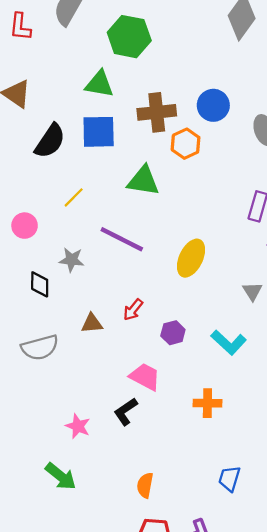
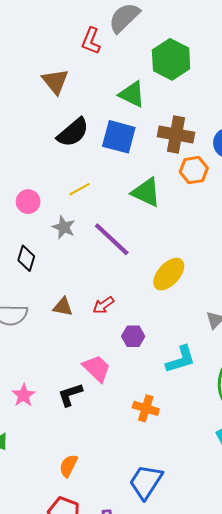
red L-shape: (20, 27) -> (91, 41), moved
gray star: (72, 260) -> (64, 227), moved
cyan L-shape: (229, 342) -> (181, 359), turned -76
blue trapezoid: (229, 479) -> (146, 482), size x1.5

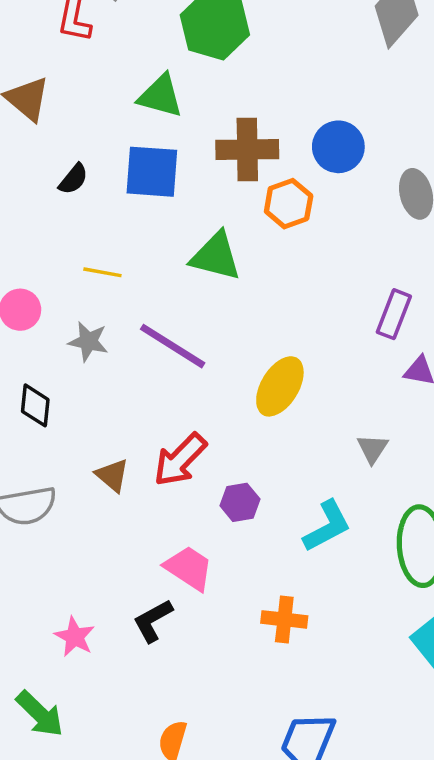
black semicircle: (73, 132) -> (73, 179), size x0.6
yellow line: (79, 189) -> (102, 272), turned 50
red arrow: (103, 305) -> (180, 460), size x1.6
brown triangle: (63, 307) -> (112, 475), turned 40

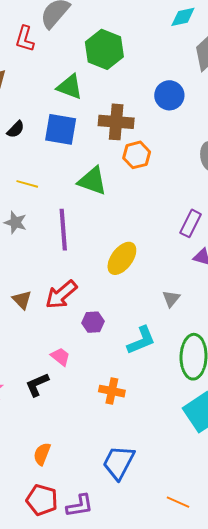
blue circle: (338, 147) -> (169, 95), moved
purple line: (173, 346) -> (63, 230), turned 48
pink trapezoid: (189, 568) -> (60, 357), size x0.7

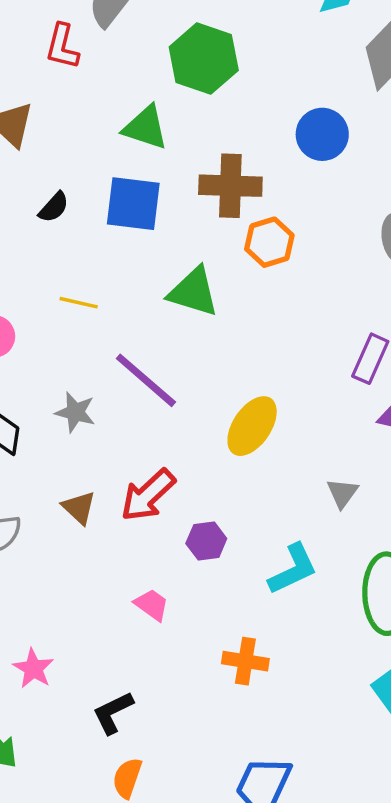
gray star: (15, 222) -> (75, 412), moved
purple line: (63, 230) -> (146, 380), turned -42
black L-shape: (37, 385) -> (113, 713), moved

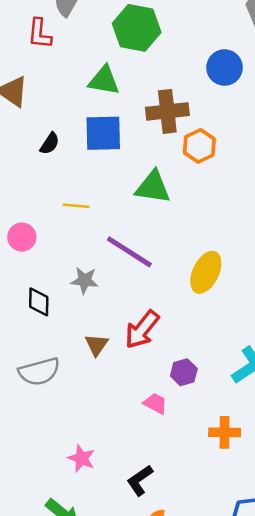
brown triangle: (79, 508) -> (97, 345), turned 30
purple hexagon: (206, 541) -> (184, 372), moved

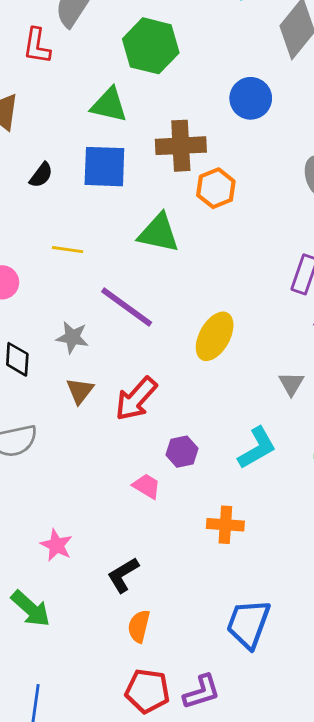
brown triangle: (97, 345) -> (80, 391), moved

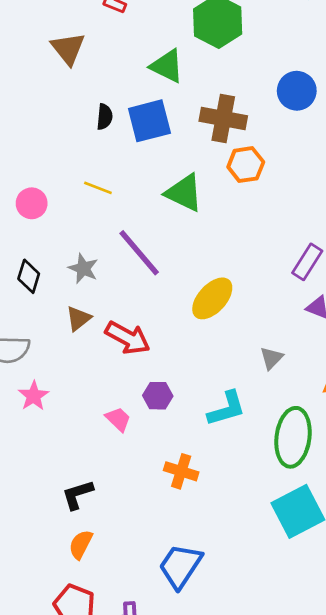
blue square: (104, 167) -> (149, 121), turned -30
black semicircle: (41, 175) -> (105, 117), moved, turned -45
red arrow: (136, 399) -> (128, 338), turned -117
pink star: (56, 545) -> (34, 396), moved

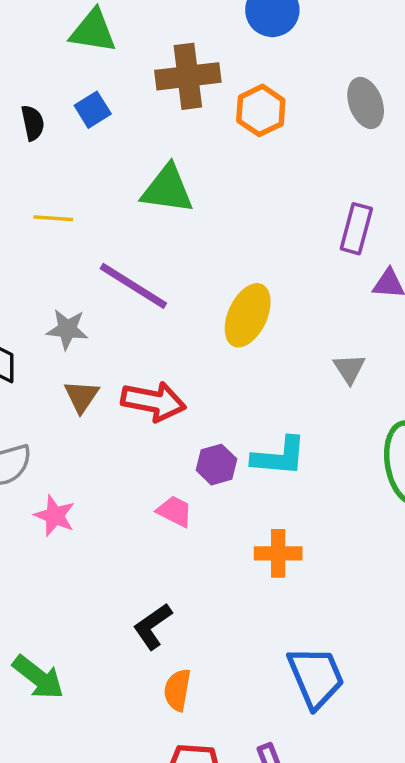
blue square: (149, 121) -> (93, 110), size x0.6
orange hexagon: (246, 165) -> (261, 110), moved
cyan L-shape: (227, 409) -> (279, 456), moved, turned 39
blue trapezoid: (180, 566) -> (316, 677), turned 141

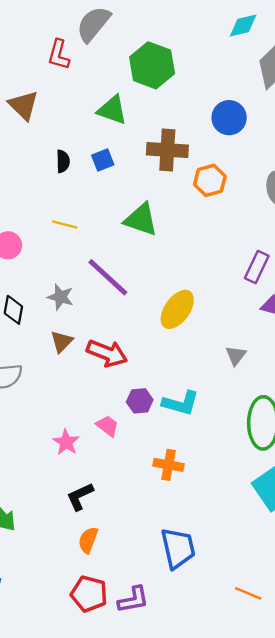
pink star: (55, 516) -> (66, 442), moved

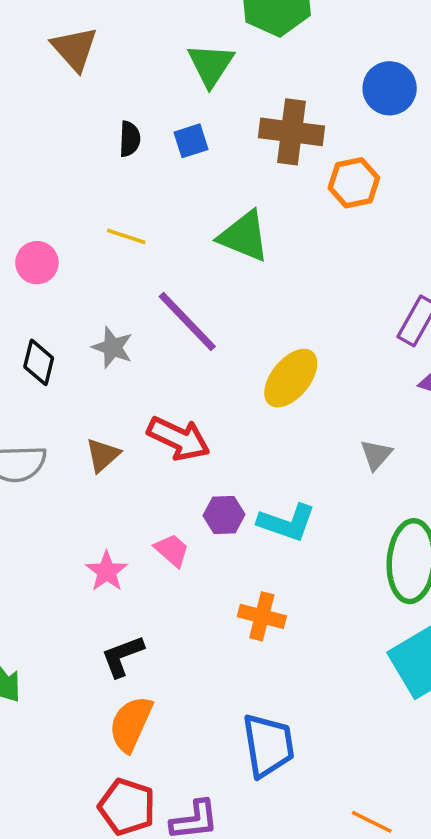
green triangle: (112, 110) -> (211, 65), turned 40
brown triangle: (62, 342) -> (103, 455), moved
orange semicircle: (88, 540) -> (131, 724), size x1.4

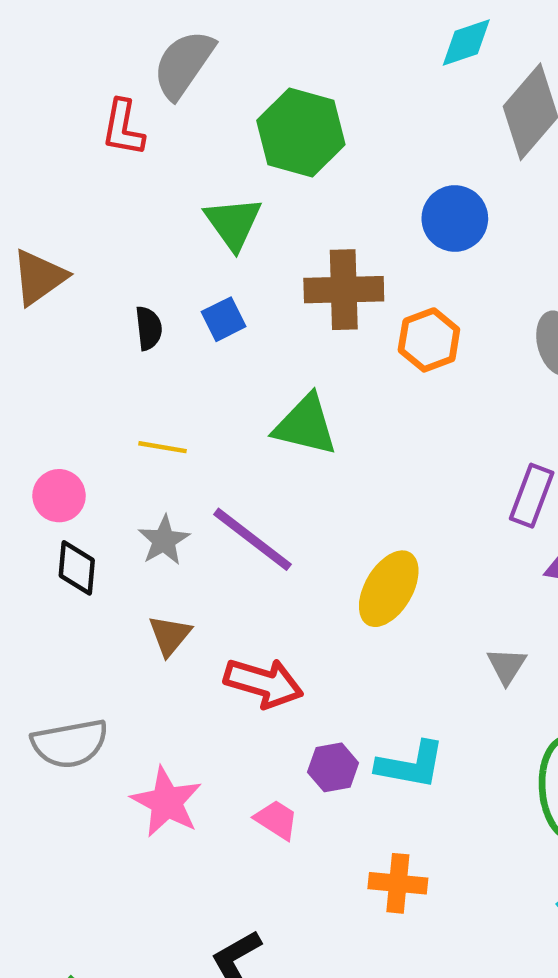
brown triangle: (75, 49) -> (39, 277), moved, turned 45
gray star: (113, 347) -> (164, 540), moved, turned 30
black diamond: (39, 362) -> (77, 568), moved
brown triangle: (103, 455) -> (170, 635), moved
pink star: (107, 571) -> (167, 802), moved, size x1.4

